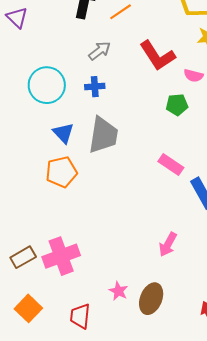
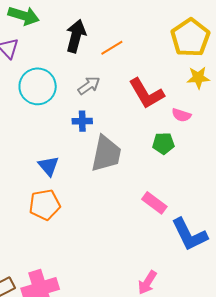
cyan circle: (47, 85) -> (38, 86), moved
gray trapezoid: (103, 135) -> (106, 154), moved

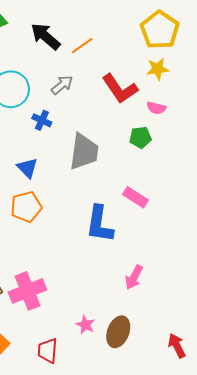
black arrow: (76, 36) -> (45, 36), turned -60
yellow star: (198, 78) -> (158, 69), moved
blue cross: (82, 121) -> (42, 120), moved, turned 30
blue L-shape: (189, 235) -> (100, 224), moved, turned 39

